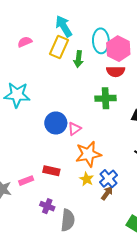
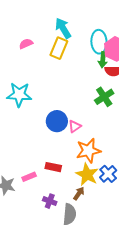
green arrow: (78, 59) -> (103, 60), moved
green cross: (106, 98) -> (104, 97), turned -30
yellow star: (87, 179) -> (87, 175), size x1.6
brown arrow: (107, 193) -> (79, 193), moved

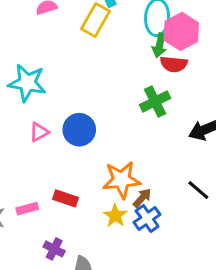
pink triangle: (75, 126) -> (39, 132), moved
yellow star: (87, 175) -> (115, 216), size x0.7
brown arrow: (79, 193) -> (142, 198), moved

